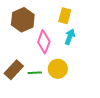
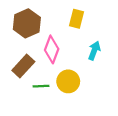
cyan arrow: (70, 37) -> (94, 51), moved
brown rectangle: (14, 70) -> (23, 66), moved

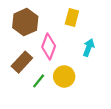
green line: (41, 86) -> (39, 81), turned -48

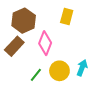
cyan arrow: (89, 48) -> (82, 68), moved
brown rectangle: (22, 62) -> (14, 46), moved

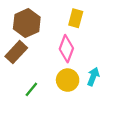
pink diamond: (45, 43) -> (66, 49), moved
green line: (36, 75) -> (31, 89), moved

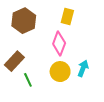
brown rectangle: (16, 52) -> (14, 61), moved
green line: (31, 89) -> (28, 80), turned -64

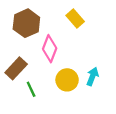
yellow rectangle: (67, 16) -> (75, 19), turned -56
pink diamond: (59, 43) -> (50, 49), moved

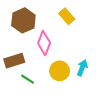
brown rectangle: (16, 68) -> (14, 61), turned 30
green line: (31, 89) -> (28, 79), turned -32

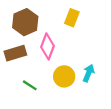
yellow rectangle: (67, 16) -> (72, 18), turned 63
brown rectangle: (14, 61) -> (15, 53), moved

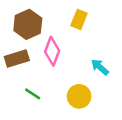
cyan arrow: (89, 73) -> (100, 67), moved, turned -70
yellow circle: (64, 76) -> (79, 96), moved

